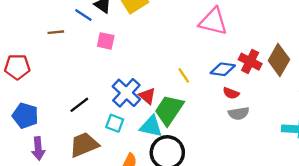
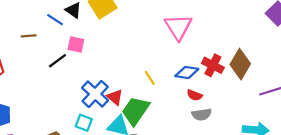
pink triangle: (213, 21) -> (178, 27), turned 44
black line: (79, 105) -> (57, 61), moved

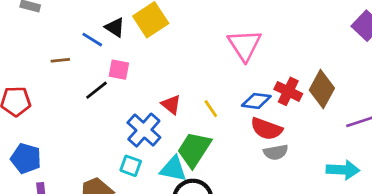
red semicircle: (195, 95) -> (266, 129), size x1.6
red triangle: (115, 97) -> (171, 105), moved

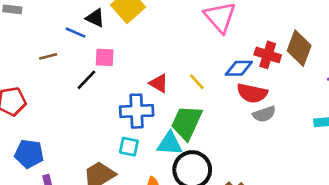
blue cross: (144, 130) -> (137, 111), turned -36

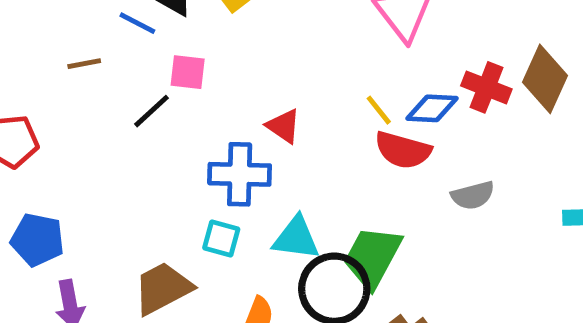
yellow line: (197, 82) -> (379, 110), moved
red semicircle: (252, 93) -> (403, 150), moved
green trapezoid: (187, 123) -> (372, 257), moved

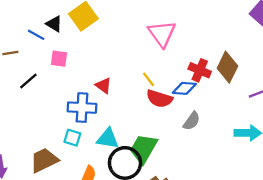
blue diamond: (432, 108) -> (184, 88), moved
black line: (151, 111) -> (28, 81), moved
gray semicircle: (473, 195) -> (192, 121), turned -42

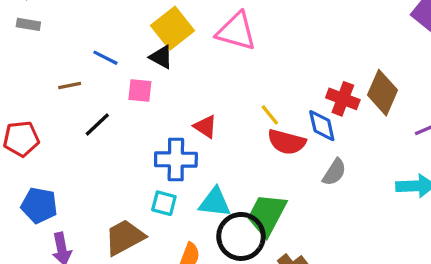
black triangle: (54, 24) -> (161, 57), moved
pink triangle: (162, 34) -> (236, 31), moved, turned -36
blue diamond: (184, 88) -> (322, 126), turned 75

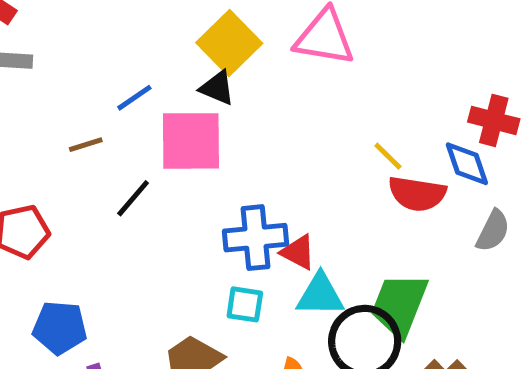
blue line: (105, 58) -> (134, 98), turned -55
pink square: (140, 91) -> (191, 141), size x1.8
red triangle: (205, 127) -> (298, 252), moved

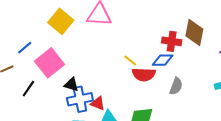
black triangle: (217, 88) -> (71, 84), moved
pink square: (191, 141) -> (49, 63), turned -32
blue diamond: (467, 164) -> (163, 60), turned -65

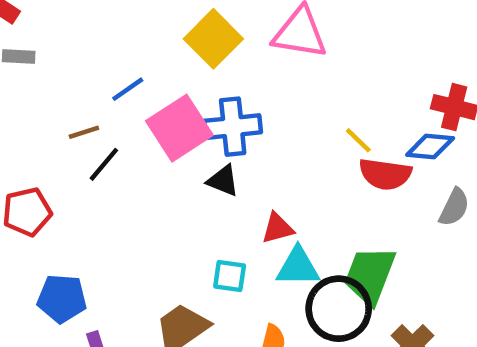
black line: (28, 89) -> (104, 164), moved
blue cross: (80, 99) -> (233, 127), moved
red triangle: (98, 103) -> (278, 228), turned -42

